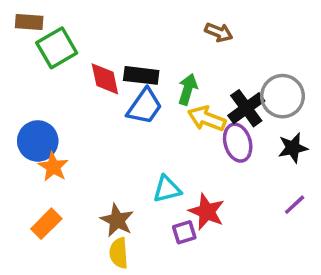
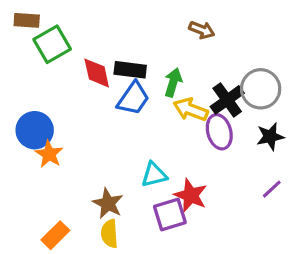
orange rectangle: (46, 224) -> (55, 235), moved
purple square: (184, 232) -> (170, 215), size x1.5

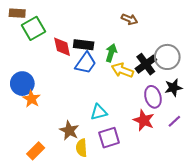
purple ellipse: (219, 132) -> (153, 97), moved
red star: (191, 195) -> (144, 120), moved
yellow semicircle: (109, 234) -> (81, 148), moved

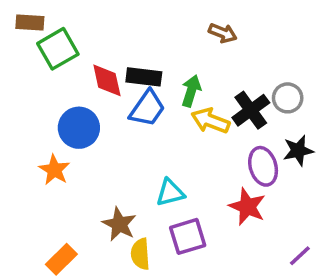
gray circle: (167, 57) -> (288, 98), size x0.7
blue circle: (22, 84) -> (79, 128), moved
purple line: (174, 121) -> (300, 256), moved

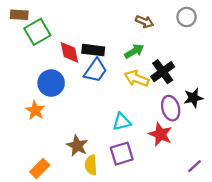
green arrow: (191, 91) -> (134, 51), moved, turned 42
gray circle: (288, 98) -> (187, 17), moved
cyan triangle: (170, 193) -> (122, 122), moved

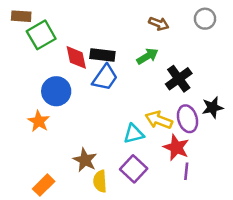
yellow arrow: (136, 78) -> (159, 120), moved
purple square: (122, 154) -> (134, 169), turned -30
purple line: (195, 166) -> (186, 171), moved, turned -42

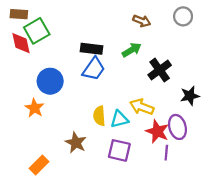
red diamond: (76, 57) -> (21, 43), moved
purple ellipse: (187, 119) -> (177, 127), moved
purple square: (134, 169) -> (119, 150), turned -30
yellow semicircle: (100, 181) -> (99, 116), moved

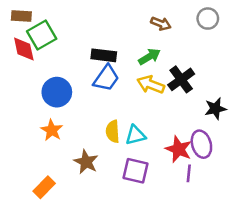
yellow arrow: (142, 107) -> (151, 85), moved
orange star: (34, 108) -> (52, 130), moved

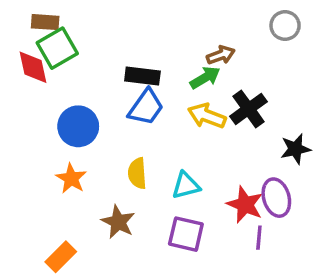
brown rectangle: (21, 16) -> (45, 22), moved
brown arrow: (161, 24) -> (221, 55), moved, turned -42
yellow semicircle: (113, 131) -> (137, 173), moved

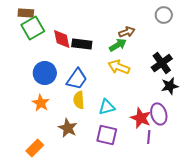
red diamond: (33, 67) -> (62, 39), moved
blue trapezoid: (146, 107) -> (77, 79), moved
black cross: (249, 109) -> (162, 63), moved

